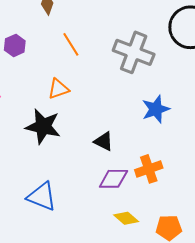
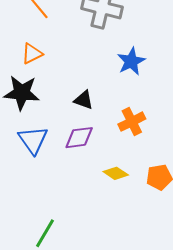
purple diamond: (113, 179) -> (79, 138), moved
blue triangle: (42, 196) -> (33, 140), moved, turned 40

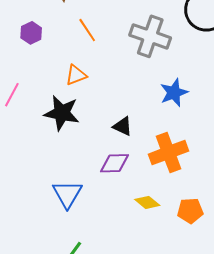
orange cross: (132, 122) -> (169, 153), size x1.4
blue triangle: (33, 140) -> (67, 194), moved

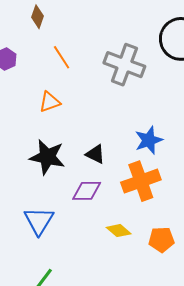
blue star: (174, 93) -> (149, 140), moved
black star: (62, 113) -> (47, 157), moved

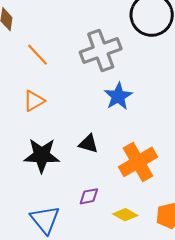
gray cross: (124, 65) -> (101, 51), turned -30
blue star: (149, 140) -> (118, 96), moved
purple diamond: (87, 191) -> (89, 196), moved, size x0.7

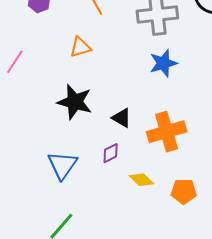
black triangle: (88, 144) -> (122, 118), moved
purple diamond: (89, 196) -> (111, 153), turned -30

